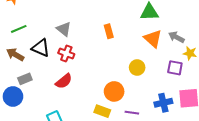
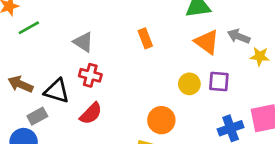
green line: (19, 29) -> (29, 28), moved
black triangle: (41, 48) -> (57, 91), moved
purple square: (175, 68) -> (219, 82), moved

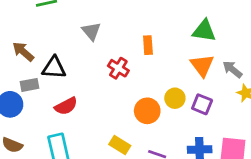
red cross: (90, 75) -> (118, 68), moved
black triangle: (57, 91) -> (54, 68), turned -30
red semicircle: (91, 114) -> (66, 106), moved
orange circle: (161, 120) -> (147, 111), moved

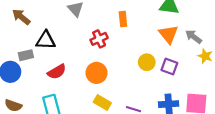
brown arrow: (23, 52) -> (21, 17), moved
red cross: (118, 68) -> (99, 39), turned 35
orange circle: (147, 111) -> (97, 73), moved

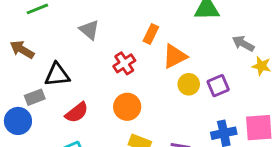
orange rectangle: (123, 19) -> (151, 34), turned 40
orange triangle: (168, 34) -> (175, 56), moved, turned 50
purple square: (169, 67) -> (218, 86), turned -35

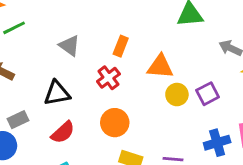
orange rectangle: (151, 34) -> (121, 46), moved
orange triangle: (175, 56) -> (160, 67), turned 36
black triangle: (57, 75) -> (57, 93), moved

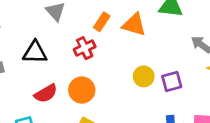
orange triangle: (160, 67) -> (134, 25), moved
red semicircle: (63, 132) -> (46, 93), moved

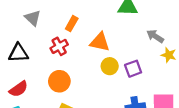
orange triangle: (134, 25) -> (100, 42), moved
red semicircle: (46, 93) -> (18, 89), moved

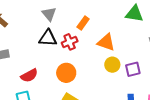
black triangle: (18, 53) -> (48, 38), moved

